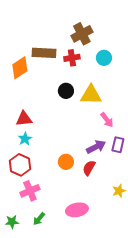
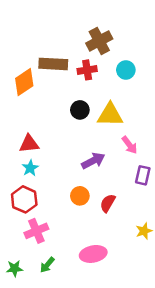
purple arrow: (96, 147) -> (93, 161), moved

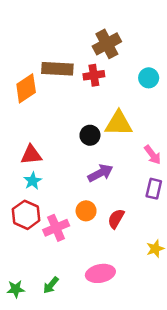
cyan circle: (126, 70) -> (149, 78), moved
black circle: (80, 110) -> (90, 135), moved
pink arrow: (129, 145) -> (153, 155), moved
pink cross: (36, 231) -> (56, 228), moved

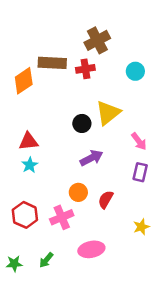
yellow triangle: (119, 124) -> (108, 113), turned -40
red hexagon: (26, 215) -> (25, 215), moved
pink cross: (56, 228) -> (62, 217), moved

